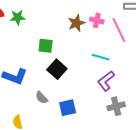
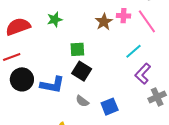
green star: (18, 17) -> (55, 20), moved
cyan line: (101, 57) -> (134, 51), turned -48
black square: (57, 69) -> (82, 71), moved

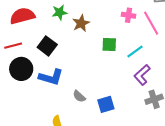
brown star: (104, 22) -> (81, 23), moved
green square: (77, 49) -> (109, 44), moved
black square: (82, 71) -> (47, 46), moved

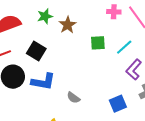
blue square: (106, 104) -> (118, 104), moved

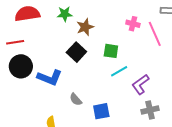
cyan line: (124, 47) -> (119, 71), moved
black square: (36, 51) -> (76, 52), moved
blue square: (118, 104) -> (101, 111), moved

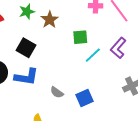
black square: (76, 52) -> (26, 48), moved
purple L-shape: (141, 84) -> (118, 48), moved

